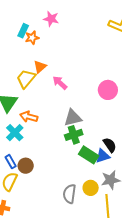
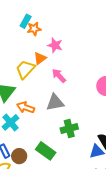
pink star: (51, 19) -> (55, 45), moved
gray triangle: (73, 118) -> (55, 102), moved
green rectangle: (89, 155) -> (46, 151), moved

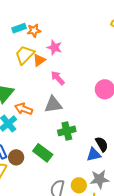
cyan rectangle: (26, 21) -> (19, 28), moved, turned 40
yellow trapezoid: (25, 69) -> (25, 55), moved

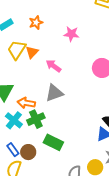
orange star: (34, 31) -> (36, 23), moved
pink star: (54, 47) -> (71, 34), moved
green cross: (67, 131) -> (36, 119), moved

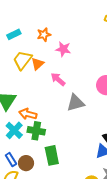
pink star: (71, 34) -> (63, 49), moved
gray triangle: (54, 93) -> (76, 103), moved
green cross: (36, 119) -> (36, 131), turned 30
green rectangle: (53, 142) -> (52, 155), turned 48

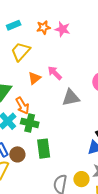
pink star: (63, 49) -> (62, 29), moved
orange triangle: (38, 64) -> (34, 78), moved
orange arrow: (28, 114) -> (22, 106), turned -138

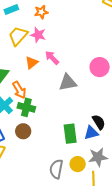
pink star: (62, 29) -> (38, 35), moved
green rectangle: (44, 149) -> (70, 134), moved
brown circle: (17, 154) -> (23, 131), moved

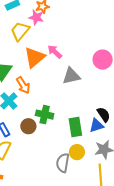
pink star: (38, 35) -> (36, 17), moved
orange triangle: (32, 63) -> (35, 57), size x1.6
green cross: (26, 107) -> (45, 115), moved
yellow circle: (78, 164) -> (77, 152), moved

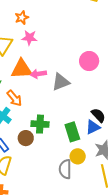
pink star: (36, 17) -> (29, 38), moved
pink arrow: (55, 52) -> (38, 74), moved, turned -42
orange triangle: (35, 57) -> (22, 69), turned 45

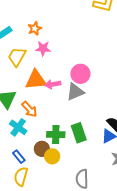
pink circle: (89, 61) -> (80, 74), moved
green rectangle: (72, 132) -> (79, 133), moved
yellow circle: (78, 156) -> (52, 156), moved

